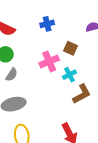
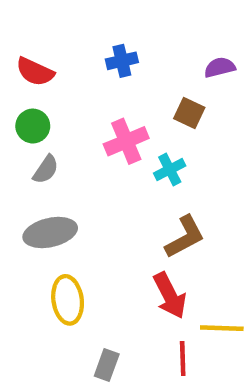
brown square: (70, 48) -> (189, 113), moved
brown L-shape: (82, 94) -> (185, 237), moved

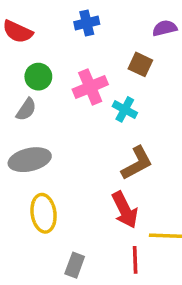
green circle: (33, 126) -> (38, 77), moved
cyan cross: (170, 169) -> (125, 109), turned -35

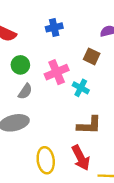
gray semicircle: (26, 109) -> (25, 91), moved
brown L-shape: (137, 163) -> (89, 125), turned 30
yellow ellipse: (44, 213) -> (46, 160), moved

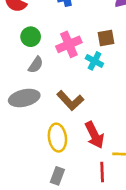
brown square: (92, 56) -> (106, 38), moved, turned -35
brown L-shape: (89, 125) -> (70, 101), moved, turned 45

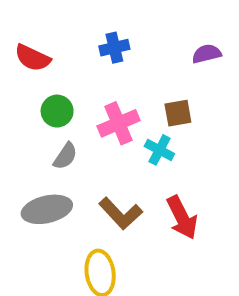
red arrow: (94, 135) -> (182, 218), moved

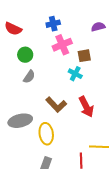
pink cross: (119, 123) -> (62, 45), moved
gray ellipse: (47, 209) -> (20, 121), moved

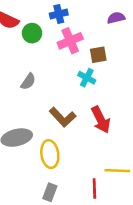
green circle: (25, 55) -> (32, 33), moved

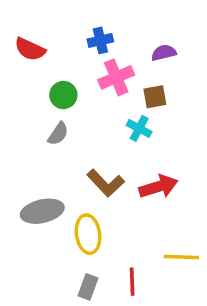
purple semicircle: (116, 18) -> (164, 53), moved
green circle: (32, 33) -> (63, 95), moved
red arrow: (101, 120) -> (158, 187), turned -80
red line: (94, 188) -> (132, 282), moved

